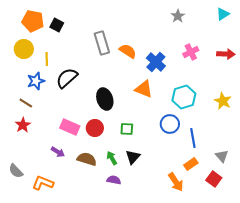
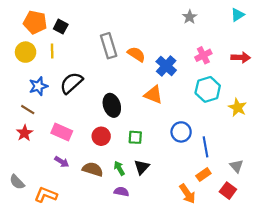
yellow line: (47, 59) -> (52, 51), moved
cyan hexagon: (184, 97) -> (208, 89), moved
pink rectangle: (70, 127) -> (62, 132), moved

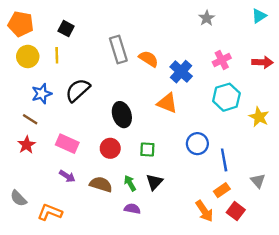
orange pentagon: (35, 22) -> (21, 24), moved
red square: (228, 191) -> (236, 211), moved

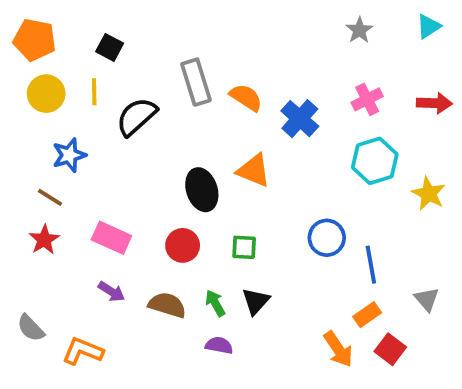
gray star: (207, 18) -> (359, 30), moved
black semicircle: (78, 90) -> (136, 117), moved
orange triangle: (167, 103) -> (254, 170), moved

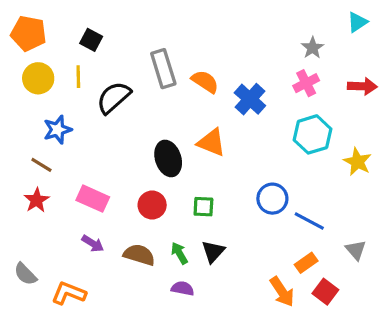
gray star: (359, 30) -> (313, 48), moved
blue line: (371, 265) -> (309, 221), turned -52

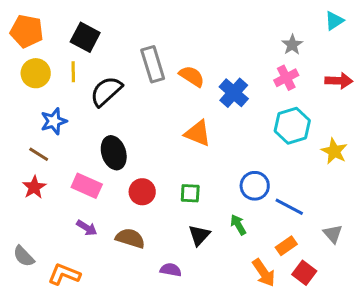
black square: (91, 40) -> (85, 37), size x1.4
black ellipse: (168, 158) -> (114, 153), moved
green arrow: (179, 253) -> (238, 225), moved

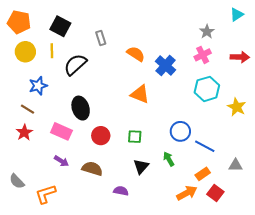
gray rectangle: (153, 64) -> (101, 38), moved, size x0.6
gray triangle: (333, 234) -> (236, 165), turned -48
orange arrow: (264, 273) -> (187, 193), turned -84
orange L-shape: (64, 274) -> (46, 194), turned -40

